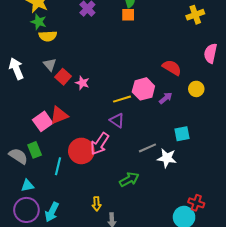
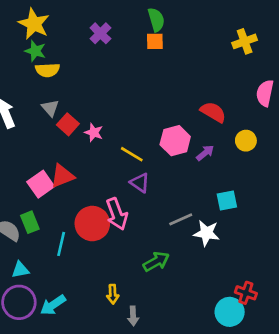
yellow line: (122, 99) -> (132, 154), moved, turned 48
pink arrow: (100, 144) -> (117, 214), turned -55
cyan arrow: (52, 212) -> (53, 305), turned 30

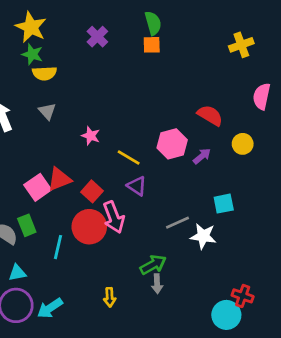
red square: (68, 124) -> (92, 191), moved
gray arrow: (133, 316) -> (157, 284), moved

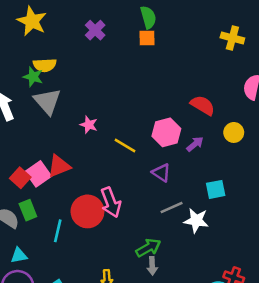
yellow cross: (241, 45) -> (232, 38), turned 35
green star: (32, 54) -> (33, 77), moved
gray triangle: (47, 111) -> (47, 101), size x1.6
purple triangle: (137, 186) -> (161, 173), moved
red square: (92, 191) -> (20, 178), moved

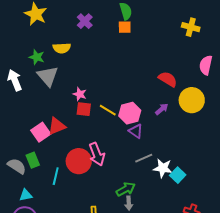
yellow semicircle: (45, 65) -> (62, 48), moved
pink hexagon: (166, 132) -> (130, 113), moved
yellow circle: (234, 132) -> (192, 100), size x1.6
red square: (20, 178) -> (84, 109), moved, turned -35
cyan square: (216, 189) -> (178, 175), moved, turned -35

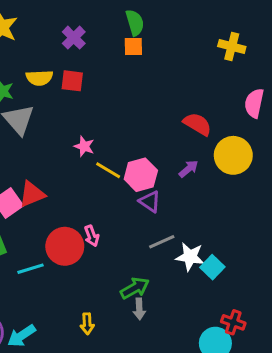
pink star: (80, 94) -> (84, 146), moved
red square: (84, 109) -> (72, 81), moved
pink arrow: (97, 154) -> (92, 236), size x0.6
cyan line: (56, 176) -> (31, 269), turned 60

